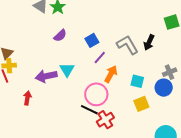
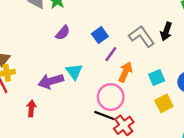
cyan square: (137, 81) -> (157, 78), turned -32

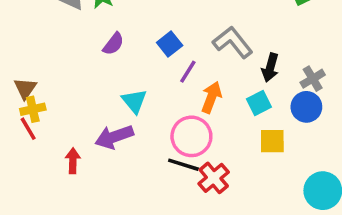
black arrow: (166, 31) -> (270, 68), moved
purple arrow: (51, 81) -> (114, 137), moved
yellow square: (164, 103) -> (272, 141), turned 30

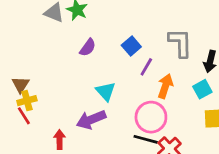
gray L-shape: (233, 42) -> (180, 43), turned 40

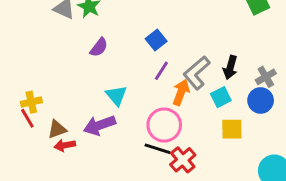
gray L-shape: (180, 43) -> (197, 73), moved, turned -132
blue square: (131, 46) -> (156, 40), moved
brown triangle: (20, 85) -> (57, 129), moved, turned 36
red arrow: (60, 139) -> (65, 145), turned -102

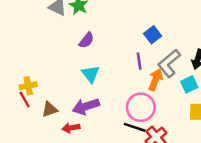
blue square: (156, 40) -> (153, 35), moved
purple line: (161, 71) -> (139, 61), turned -42
cyan triangle: (116, 95) -> (91, 74), moved
red arrow: (65, 145) -> (71, 128), moved

